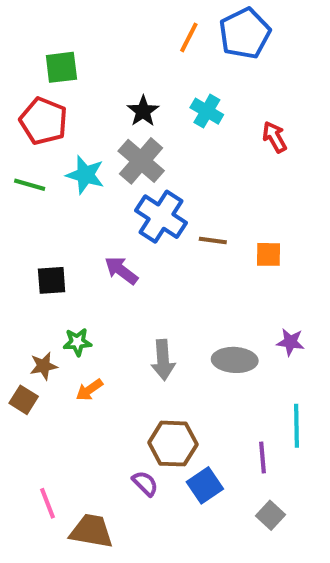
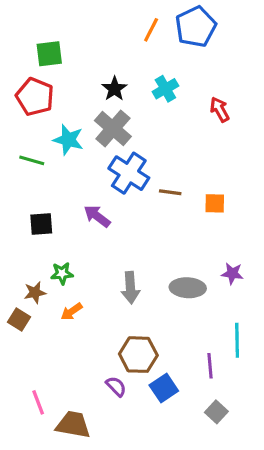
cyan cross: (207, 111) -> (165, 89), turned 30
green line: (30, 185) -> (32, 160), moved

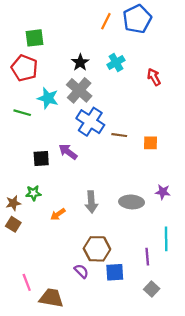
black square: (41, 224) -> (41, 158), moved
green star: (62, 273) -> (33, 193), moved
brown star: (35, 293) -> (13, 203), moved
orange arrow: (72, 312) -> (58, 214), moved
blue square: (164, 388) -> (115, 272), turned 30

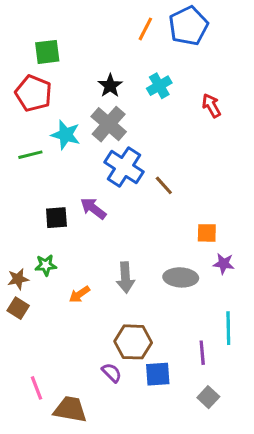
green line: (22, 113) -> (30, 155), turned -30
brown line: (119, 135) -> (164, 185), turned 40
orange square: (151, 143) -> (207, 233), moved

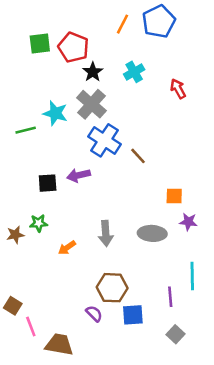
red pentagon: (33, 93) -> (73, 47), moved
purple arrow: (93, 208) -> (79, 175), turned -50
brown square: (18, 308) -> (13, 306), moved

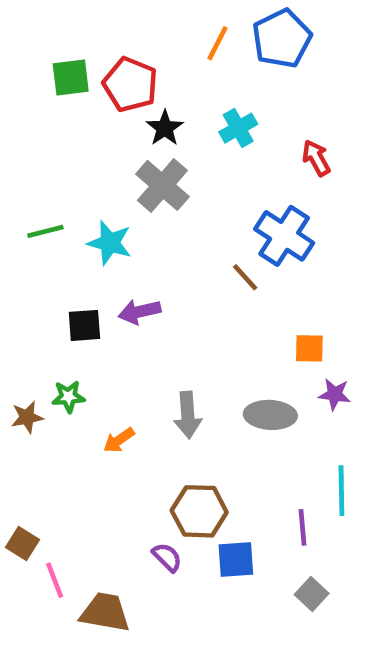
cyan star: (55, 113) -> (110, 243), moved
blue cross: (104, 140) -> (284, 236), moved

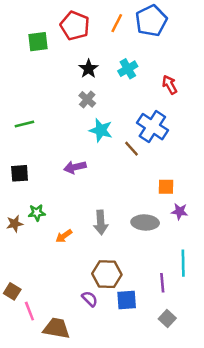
red pentagon: (130, 84) -> (75, 26), moved
gray cross: (162, 185) -> (87, 99), size x0.6
cyan star: (110, 243) -> (101, 130), moved
black square: (84, 325) -> (20, 173), moved

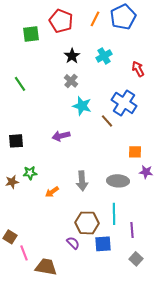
green line: (24, 124) -> (20, 84), moved, turned 70
cyan line: (183, 263) -> (114, 214), moved

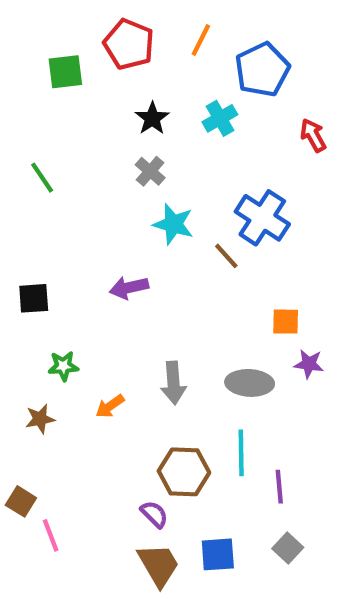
blue pentagon: (123, 17) -> (262, 70), moved
red arrow: (138, 69) -> (313, 135), moved
brown star: (12, 182) -> (40, 419), moved
blue square: (103, 244) -> (218, 554), moved
brown trapezoid: (46, 267) -> (159, 565), moved, turned 50

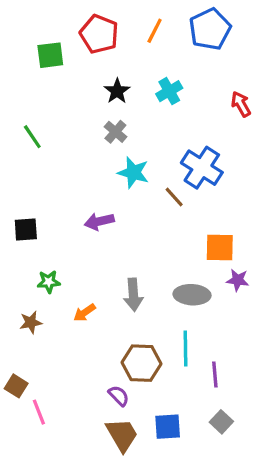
blue pentagon: (262, 70) -> (210, 29), moved
orange square: (286, 322) -> (220, 247), size x1.4

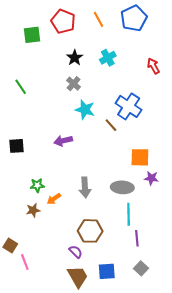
orange line: (155, 31) -> (98, 19), turned -56
green star: (49, 282) -> (37, 185), moved
brown star: (31, 322) -> (33, 210), moved
cyan line: (186, 348) -> (129, 214), moved

